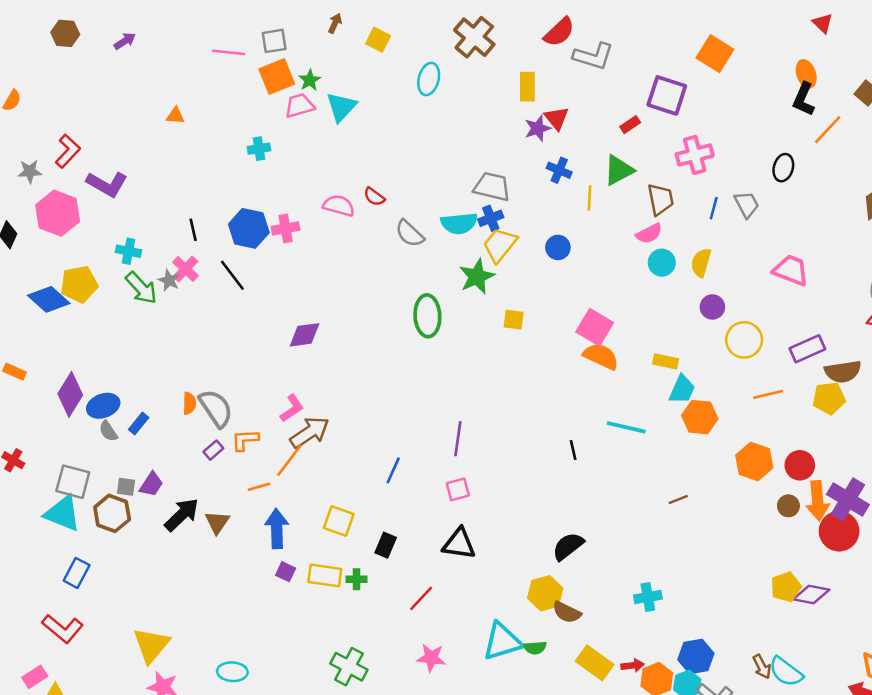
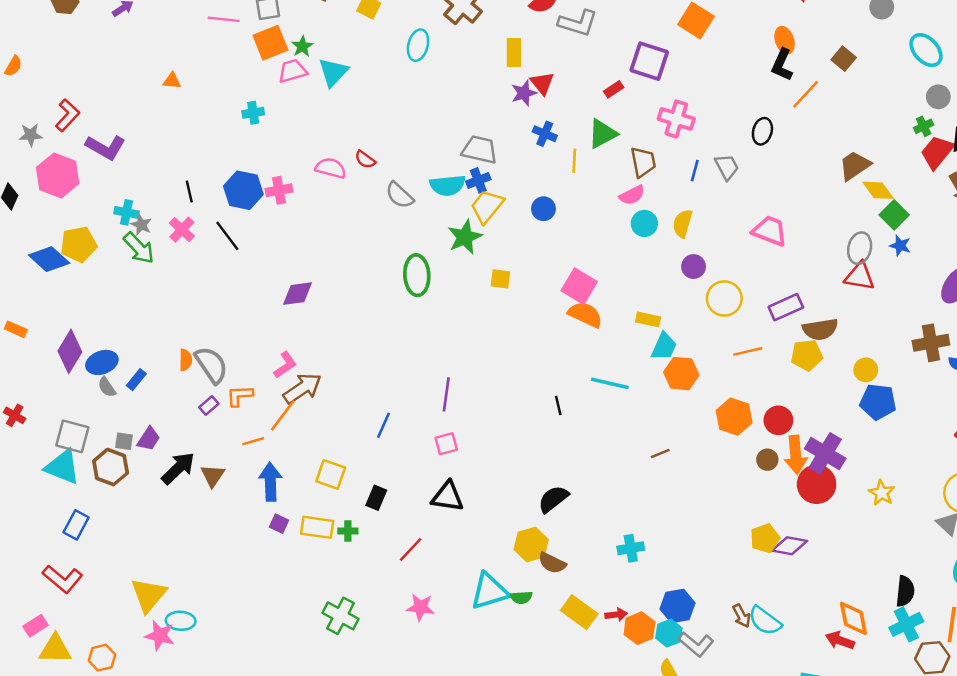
pink cross: (695, 155) -> (676, 119), turned 32
gray star: (169, 280) -> (141, 225), moved
cyan ellipse: (232, 672) -> (181, 621), moved

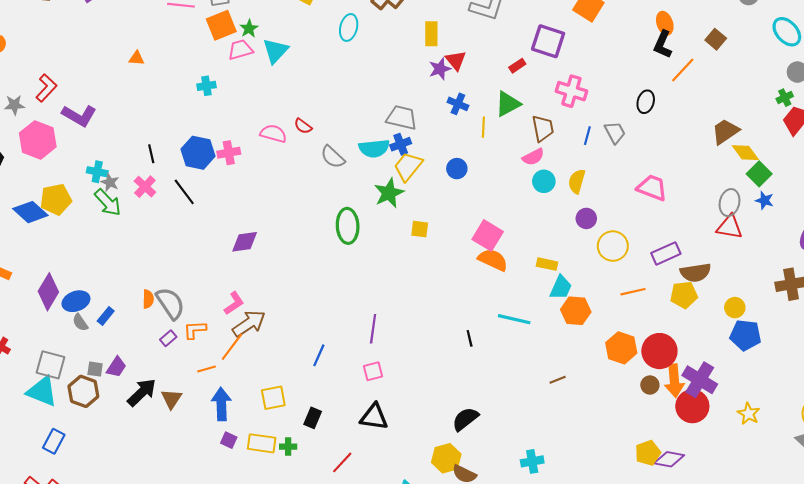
red circle: (778, 420) -> (659, 351), size x1.4
yellow square: (331, 474) -> (273, 398), turned -30

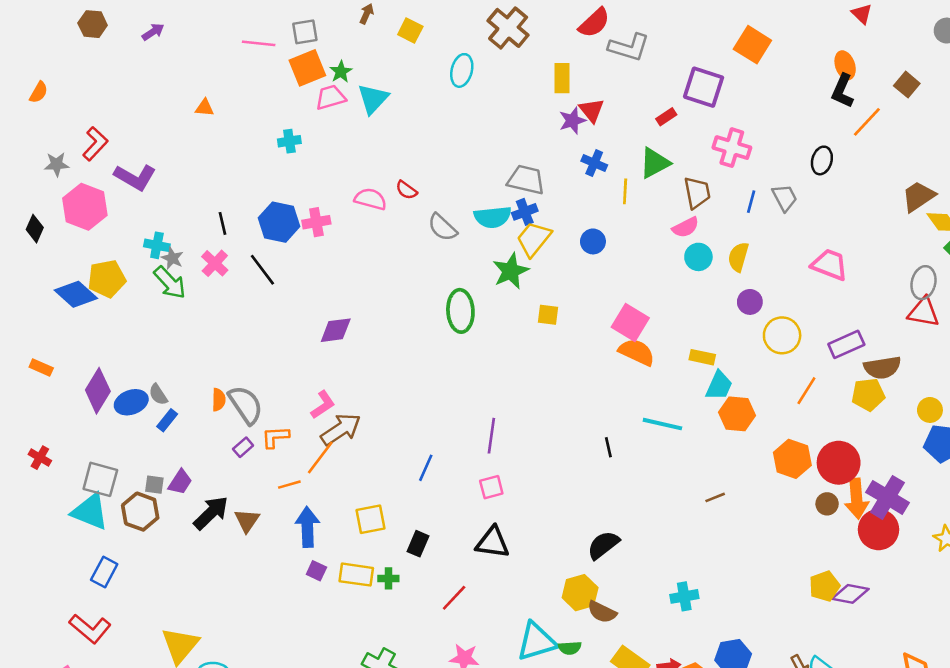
orange line: (633, 292) -> (806, 391), turned -45
gray semicircle: (80, 322) -> (158, 395), moved

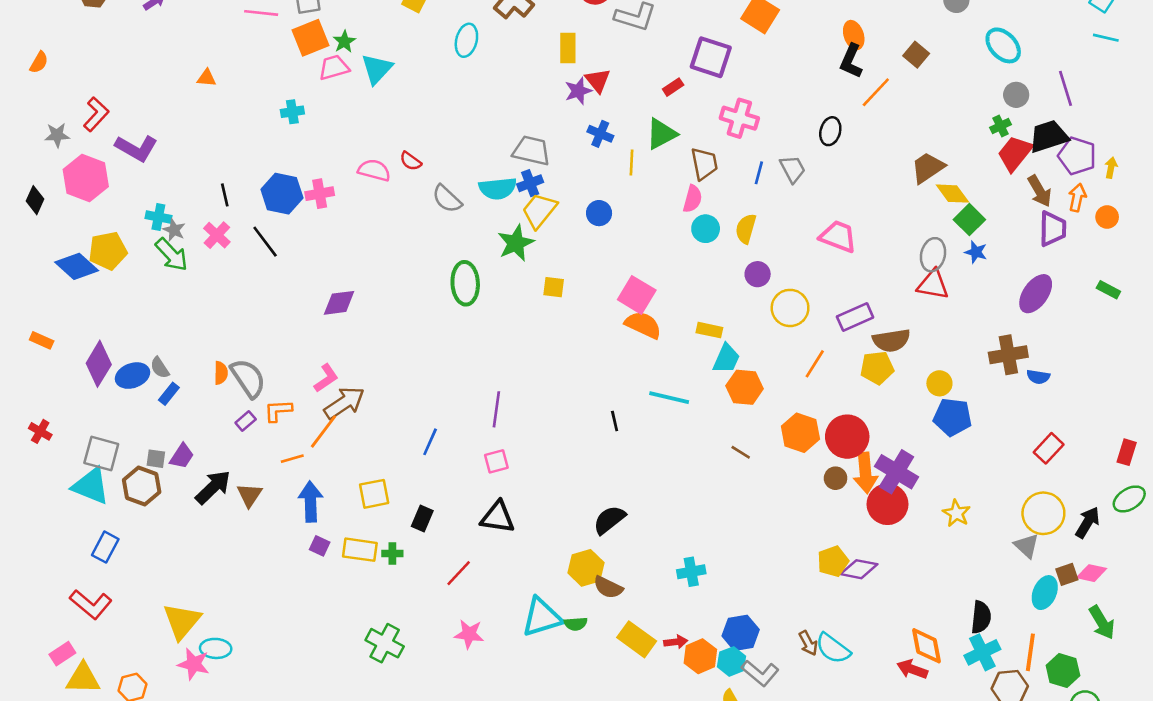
pink semicircle: (686, 227) -> (693, 199), turned -48
brown line: (715, 497) -> (741, 452), moved, turned 54

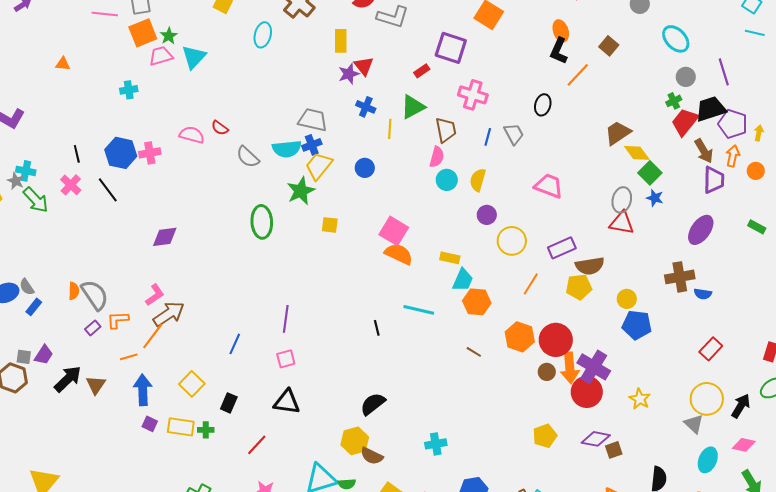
gray star: (174, 230) -> (16, 181), moved
yellow square: (374, 494) -> (192, 384), turned -35
purple diamond: (859, 569) -> (596, 439), moved
brown square: (1067, 574) -> (614, 450), moved

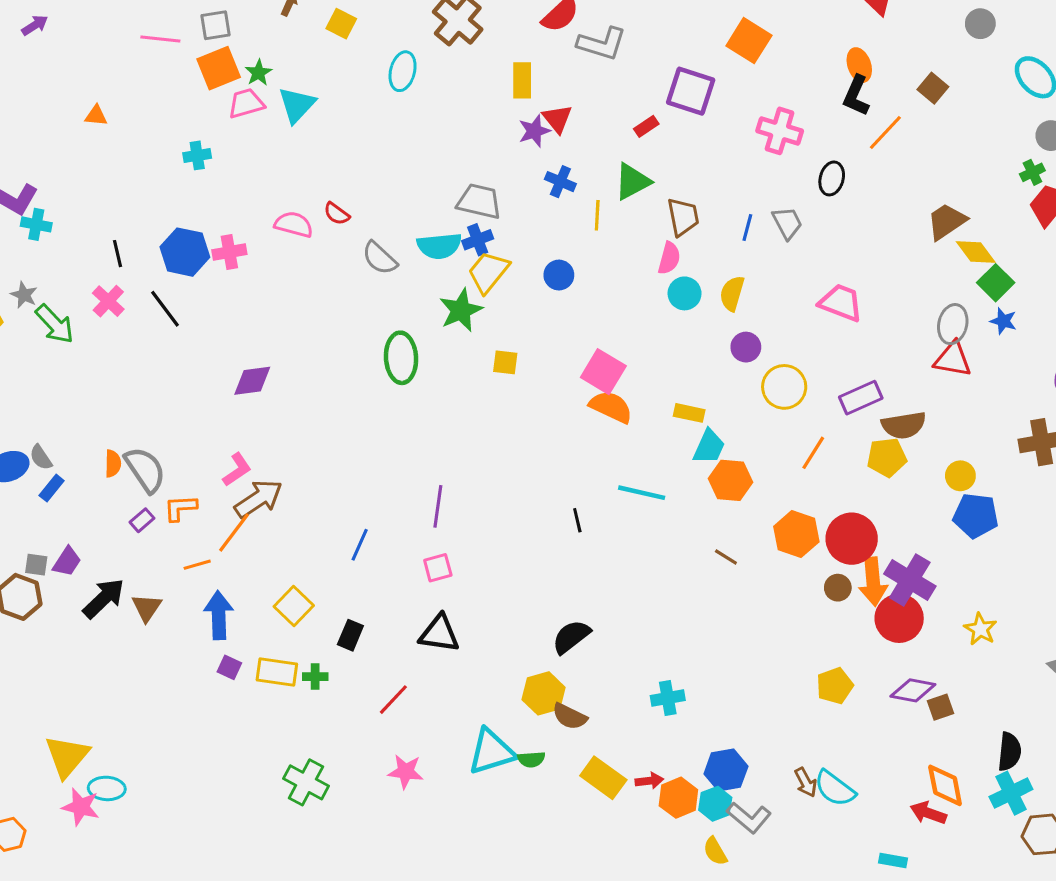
pink cross: (473, 95) -> (780, 131), moved
cyan cross: (26, 171) -> (36, 224), moved

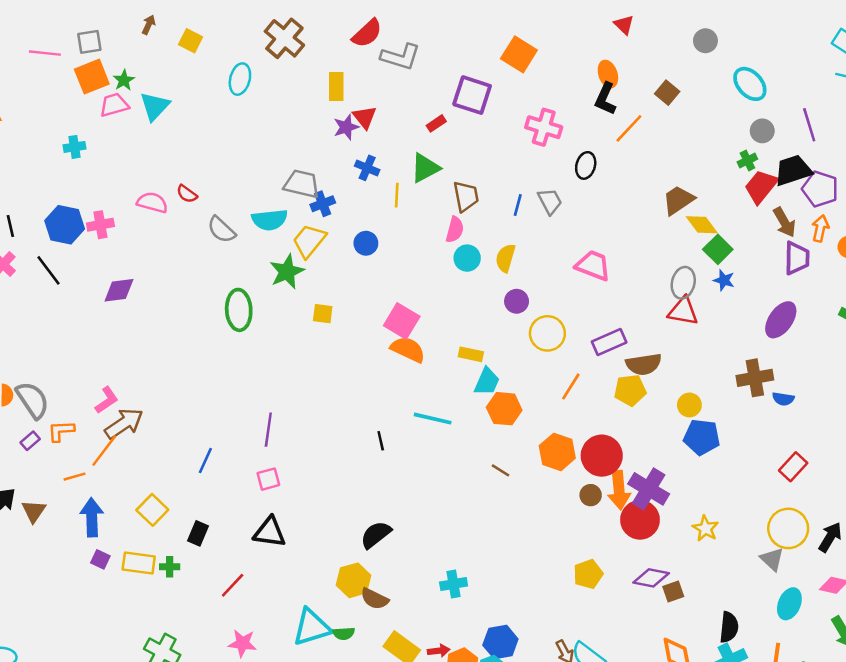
blue cross: (478, 240) -> (323, 204), moved
purple diamond: (252, 381) -> (119, 290), moved

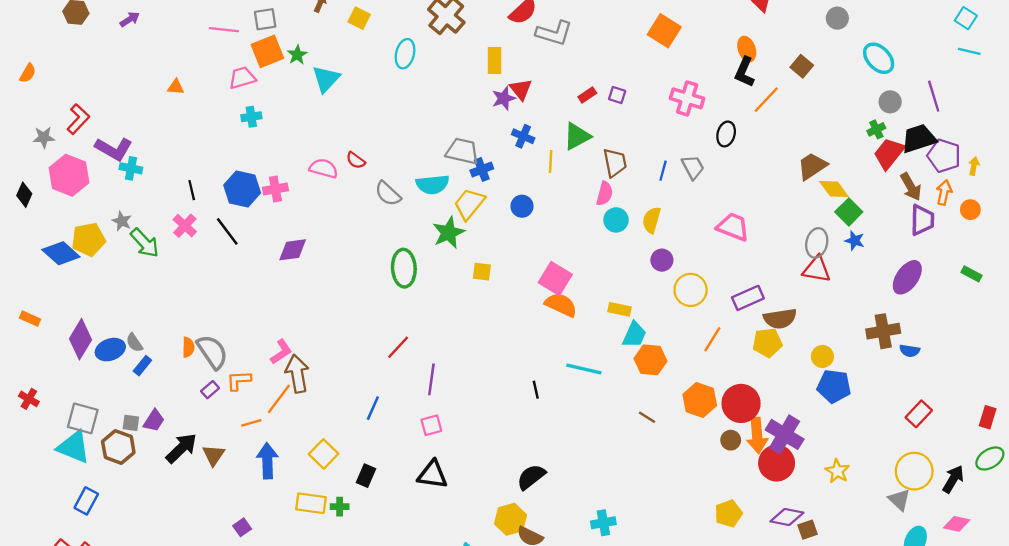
purple square: (472, 95) -> (617, 95), moved, size x0.5
pink trapezoid: (114, 105) -> (242, 78), moved
brown arrow: (124, 424) -> (297, 374), turned -66
purple square: (100, 559) -> (242, 527), moved, turned 30
red line: (233, 585) -> (398, 347), moved

